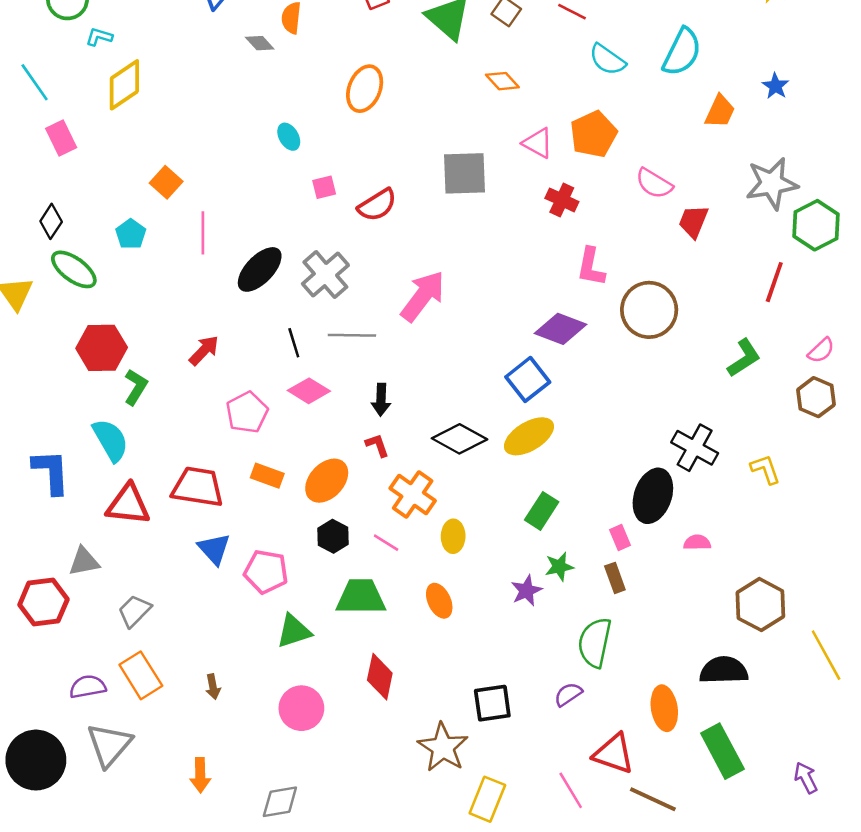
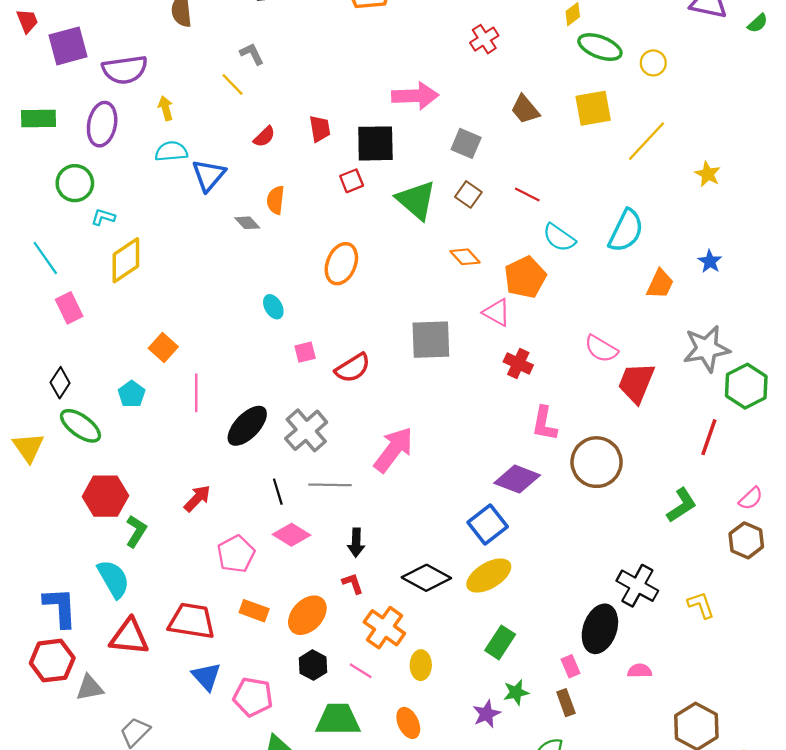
orange pentagon: (593, 134) -> (525, 277), moved
red trapezoid: (693, 221) -> (636, 383), size x1.4
red hexagon: (43, 602) -> (52, 661), moved

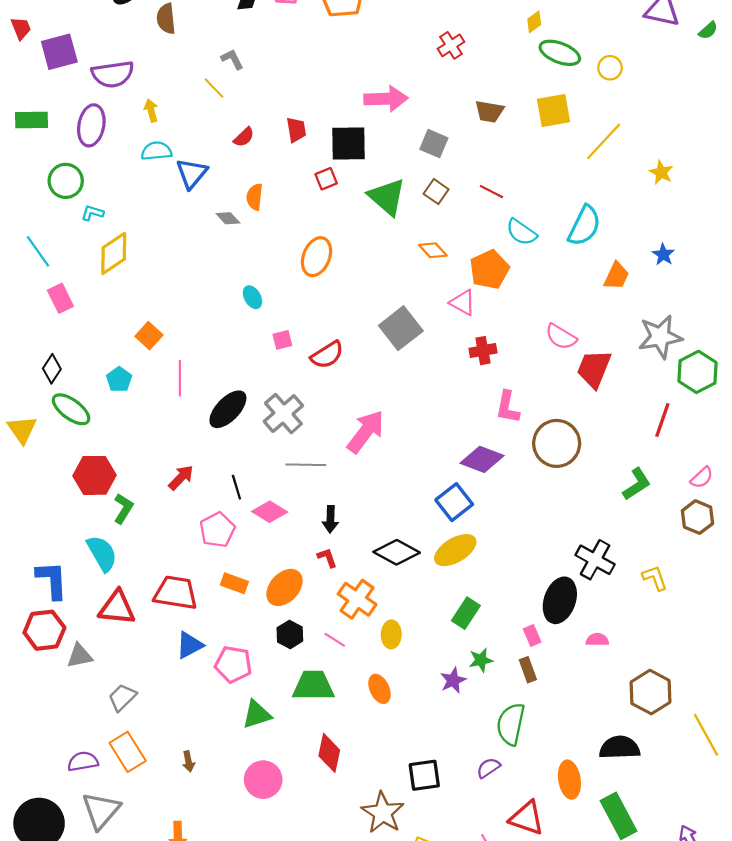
brown trapezoid: (525, 109) -> (489, 112), turned -40
gray square: (431, 340) -> (401, 328), turned -36
red cross: (518, 363) -> (483, 351), turned -35
black line: (278, 492) -> (236, 487), moved
blue triangle: (206, 676) -> (190, 645), turned 44

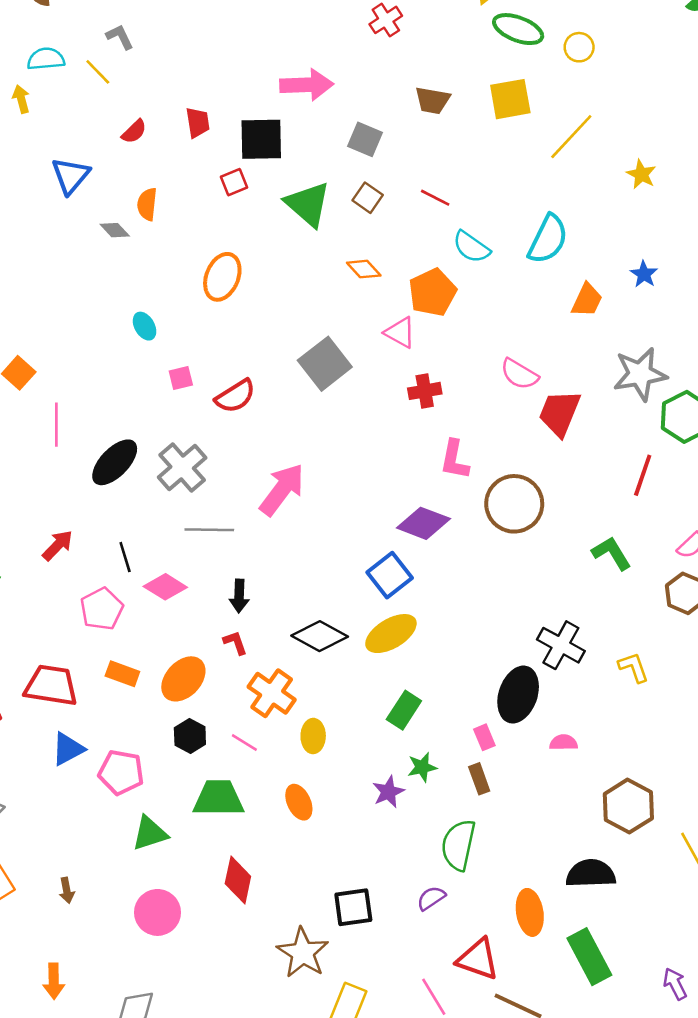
cyan semicircle: (156, 151) -> (46, 59), moved
green L-shape: (637, 484) -> (612, 553), turned -88

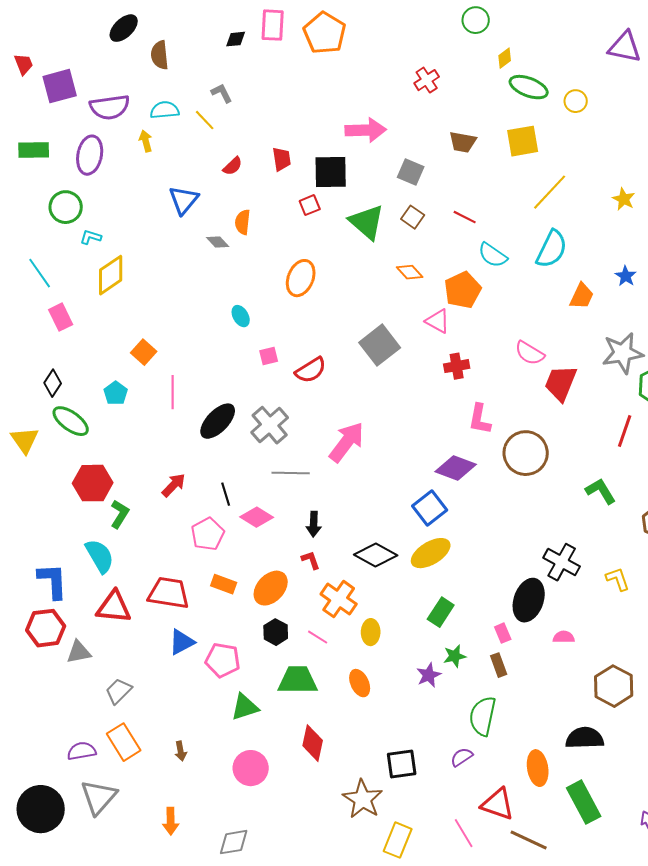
yellow line: (571, 137) -> (550, 192), moved

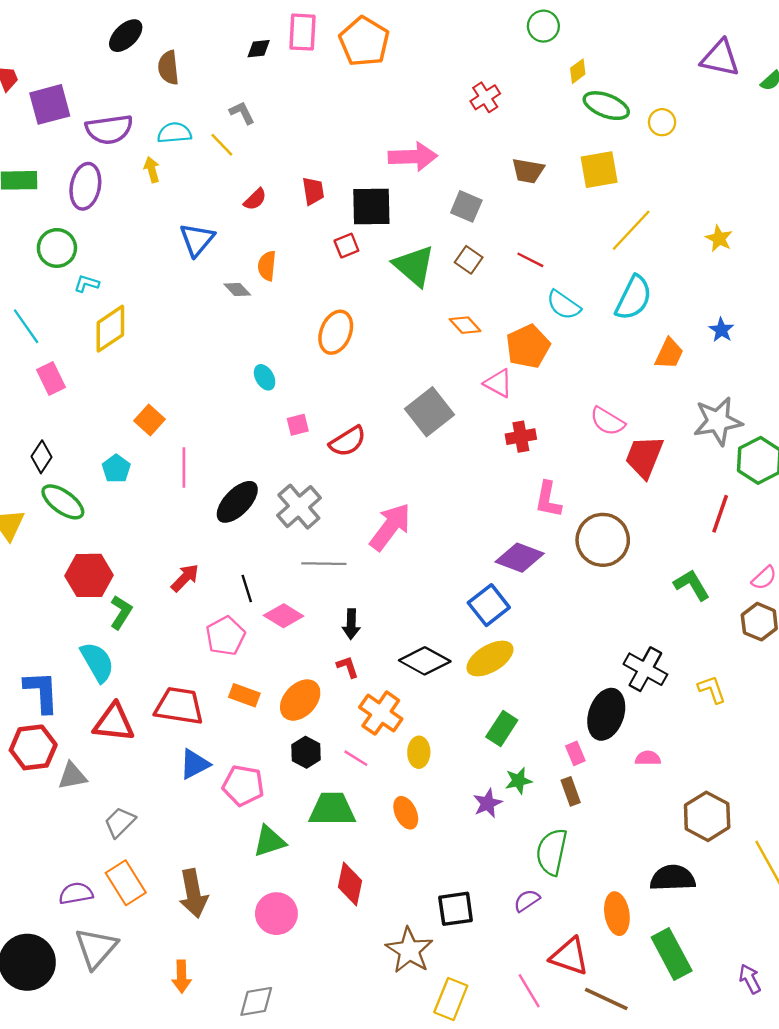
brown arrow: (181, 751) -> (193, 893), size x2.0

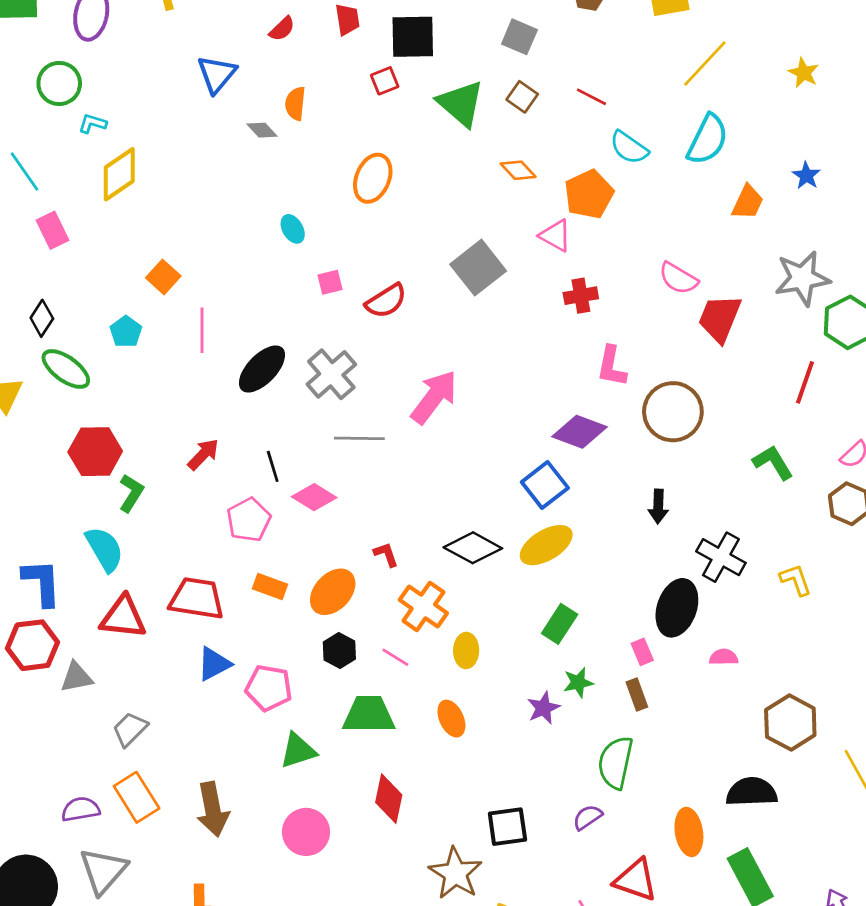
black arrow: (351, 624) -> (658, 506), moved

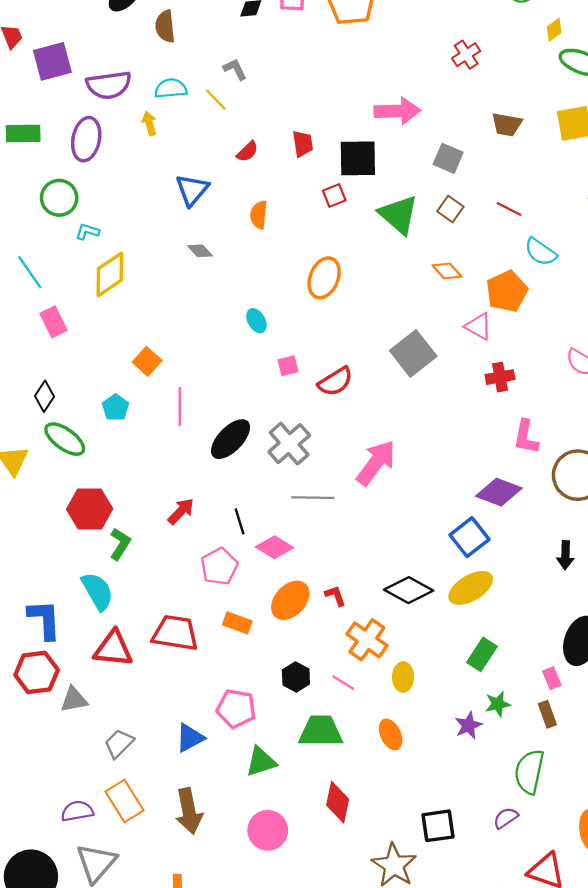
gray diamond: (262, 130) -> (200, 251), moved
orange ellipse: (333, 592) -> (290, 600), moved
blue triangle: (214, 664) -> (190, 738), moved

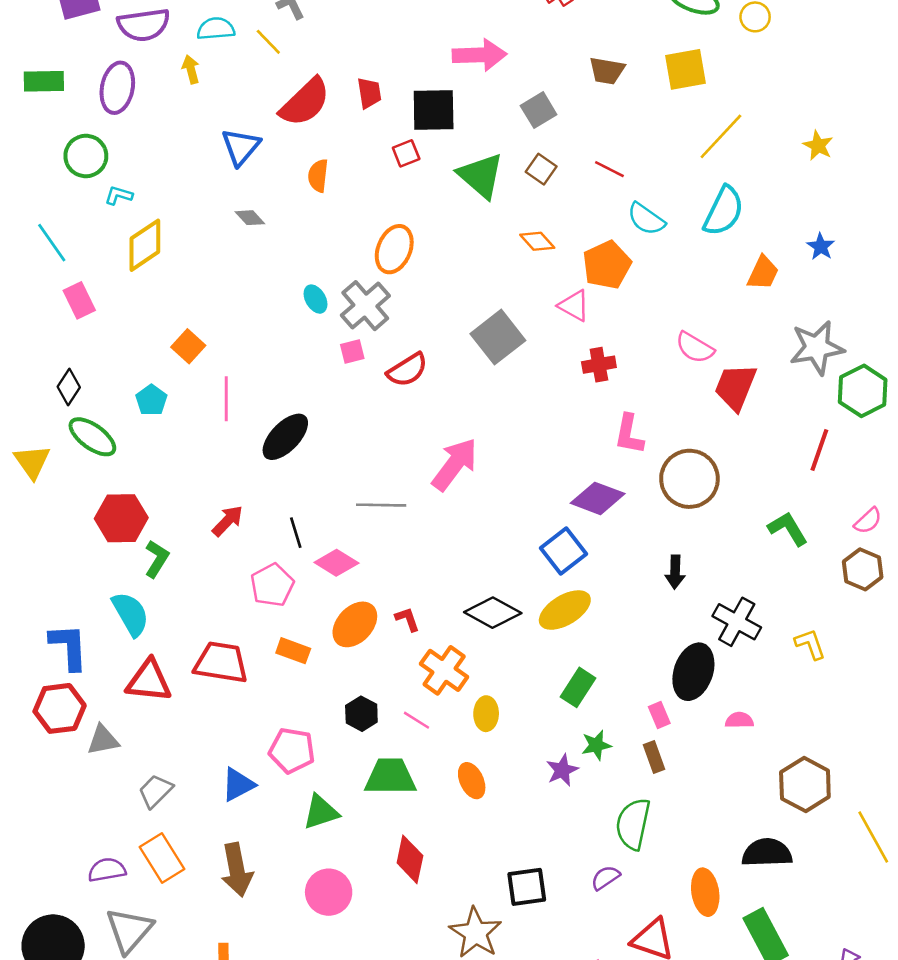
red semicircle: (247, 152) -> (305, 102), size x2.0
gray square: (448, 158) -> (539, 110), turned 36
gray cross: (289, 444) -> (365, 306), moved

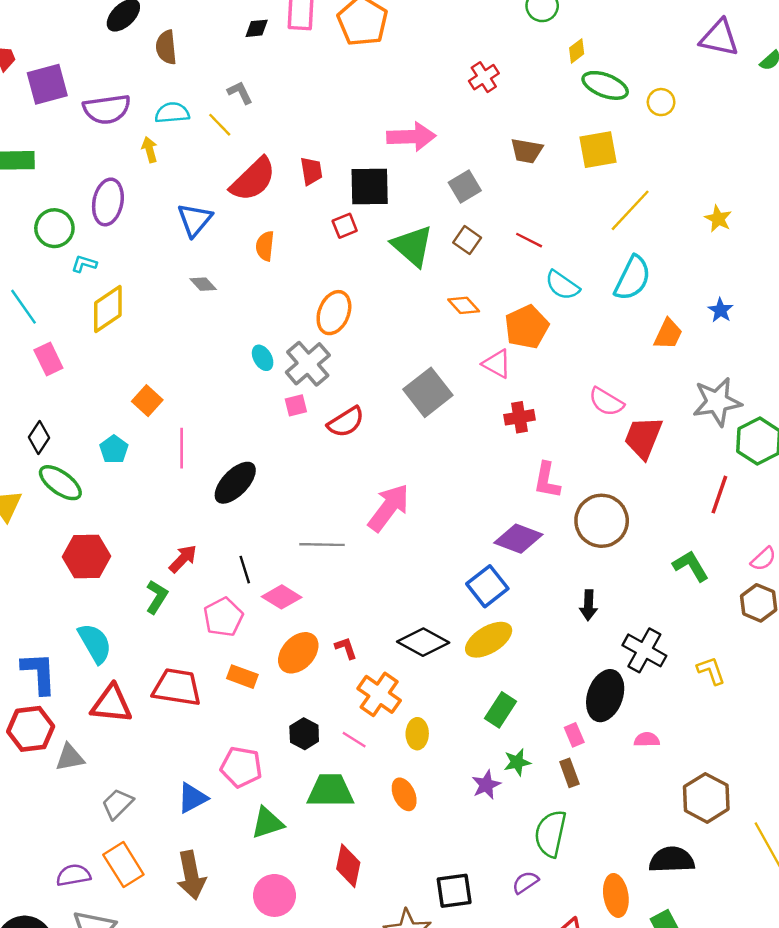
purple ellipse: (117, 88) -> (108, 202), moved
green L-shape: (157, 559) -> (157, 597), moved

